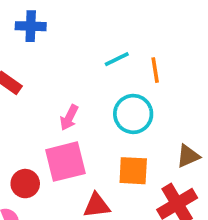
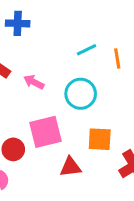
cyan circle: (133, 114) -> (81, 94), moved
pink arrow: (69, 118) -> (34, 82), moved, turned 90

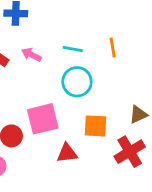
cyan line: (86, 50) -> (73, 49), moved, turned 36
pink arrow: (34, 82) -> (31, 55), moved

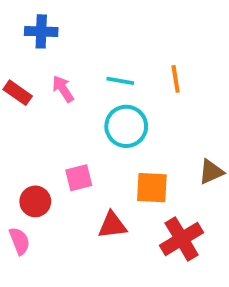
pink arrow: (31, 55) -> (63, 89), turned 30
pink square: (43, 119) -> (79, 178), size x0.6
red cross: (130, 152) -> (182, 239), moved

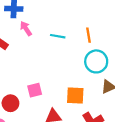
pink arrow: (63, 89) -> (26, 28), moved
cyan circle: (126, 126) -> (96, 61), moved

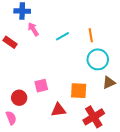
cyan line: (58, 36) -> (62, 36), turned -40

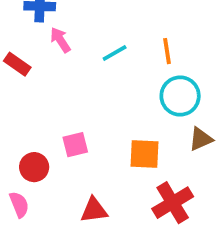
red triangle: (58, 110) -> (94, 210), moved

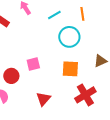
cyan circle: (180, 96) -> (69, 37), moved
red triangle: (94, 210) -> (43, 99), turned -42

